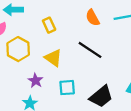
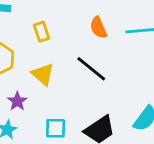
cyan square: (67, 88) -> (56, 128), moved

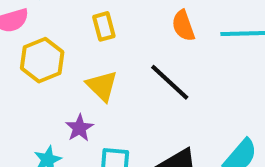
purple star: (17, 101) -> (79, 128), moved

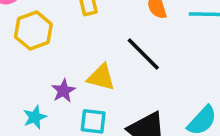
yellow triangle: (102, 86) -> (101, 77), moved, turned -32

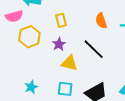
purple star: (63, 91) -> (59, 44), moved

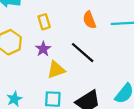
yellow triangle: (69, 63) -> (56, 70), turned -30

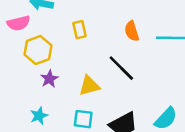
purple star: (43, 49) -> (49, 79), moved

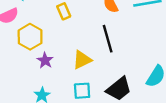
black line: (121, 68) -> (108, 39), turned 40

